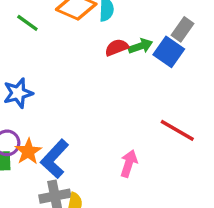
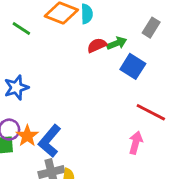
blue square: (169, 52) -> (133, 66), moved
pink arrow: (129, 163) -> (136, 143), moved

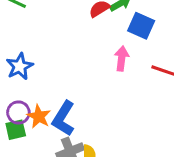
pink arrow: (136, 143) -> (122, 59), moved

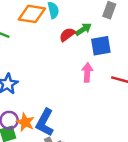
blue square: (141, 26) -> (101, 46), turned -30

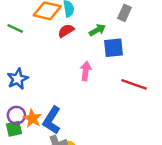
red semicircle: (67, 35) -> (66, 31), moved
pink arrow: (87, 72) -> (86, 71), moved

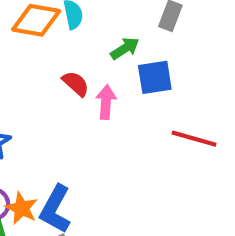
red semicircle: (66, 31) -> (76, 84), moved, turned 77
pink arrow: (86, 71) -> (106, 102), moved

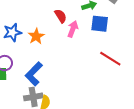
orange star: (22, 208) -> (36, 36), moved

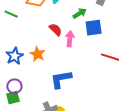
blue L-shape: (34, 74) -> (61, 79), moved, turned 50

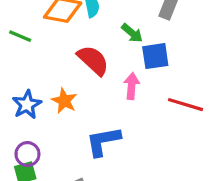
green arrow: (80, 13) -> (132, 33), turned 72
red semicircle: (56, 30) -> (93, 60), size x1.5
pink arrow: (70, 39) -> (132, 86), moved

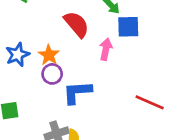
red line: (186, 105) -> (150, 102), moved
purple circle: (27, 154) -> (52, 74), moved

